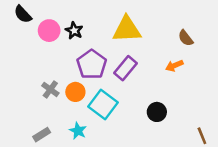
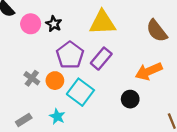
brown semicircle: (186, 38) -> (157, 31), size x1.5
orange arrow: (174, 66) -> (149, 71), moved, size x1.6

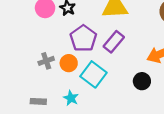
gray cross: (32, 78) -> (46, 61), turned 35
gray rectangle: (24, 120) -> (38, 101), turned 35

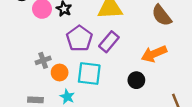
orange circle: (69, 63) -> (60, 72), moved
cyan square: (93, 74) -> (89, 74), turned -30

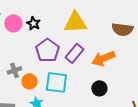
brown semicircle: (162, 15) -> (122, 29), turned -45
orange arrow: (154, 54) -> (103, 58), moved

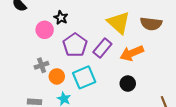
yellow triangle: (75, 22) -> (119, 23), moved, turned 45
pink circle: (13, 23) -> (45, 30), moved
cyan square: (56, 82) -> (84, 77), turned -30

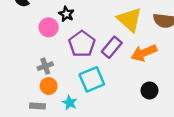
orange circle: (57, 76) -> (49, 86), moved
black circle: (128, 84) -> (149, 90), moved

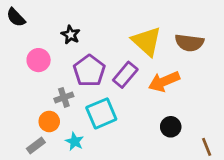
pink circle: (49, 27) -> (39, 60), moved
gray cross: (45, 66) -> (64, 97), moved
gray rectangle: (38, 106) -> (36, 146), turned -40

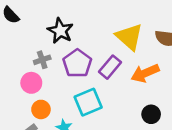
black star: (71, 35) -> (60, 31), size x1.5
pink circle: (39, 60) -> (31, 83), moved
gray cross: (64, 97) -> (42, 60), moved

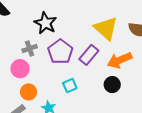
cyan square: (88, 102) -> (70, 86), size x0.6
black circle: (151, 114) -> (112, 85), moved

